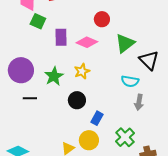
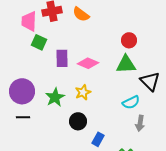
red circle: (102, 19) -> (129, 40), moved
green triangle: (125, 43) -> (126, 64), turned 35
cyan semicircle: (130, 81) -> (131, 102), turned -36
black line: (30, 98) -> (23, 117), moved

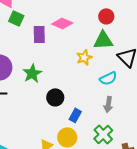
pink diamond: (88, 63) -> (62, 23), moved
yellow star: (83, 92) -> (84, 57), moved
gray arrow: (140, 123) -> (108, 104), moved

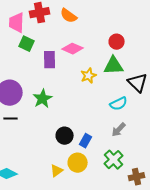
yellow star: (84, 57) -> (89, 76), moved
black circle: (55, 97) -> (65, 136), moved
gray arrow: (108, 104) -> (119, 130), turned 35

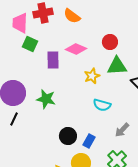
red circle: (117, 42) -> (110, 42), moved
green star: (43, 99) -> (46, 99), turned -30
cyan semicircle: (119, 104) -> (102, 105), moved, turned 42
black line: (11, 119) -> (14, 119), turned -64

